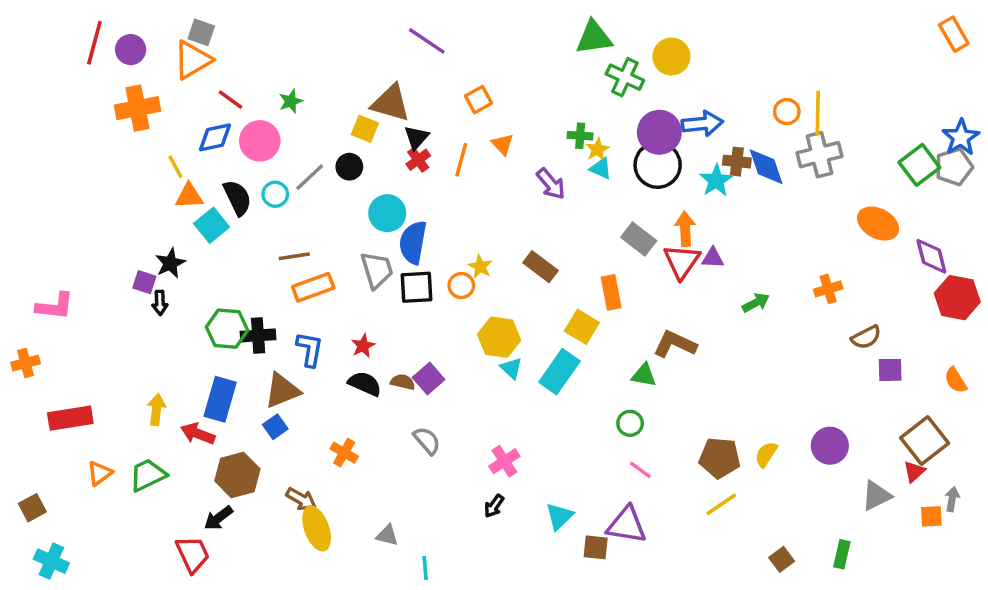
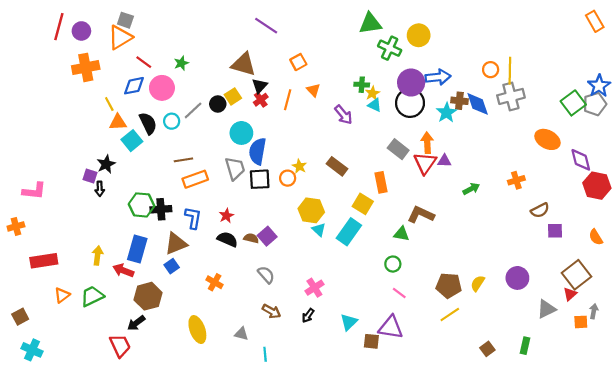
yellow square: (365, 129) -> (233, 96), moved, turned 35
brown arrow: (301, 499) -> (271, 311), moved

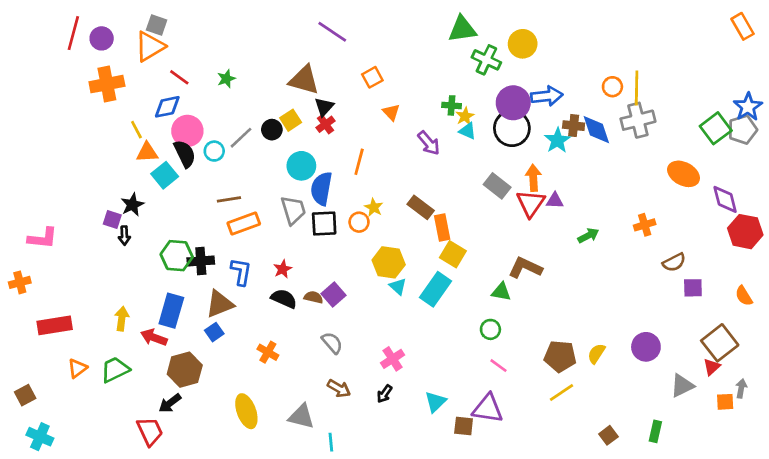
pink circle: (162, 88) -> (187, 131), moved
orange line: (288, 100) -> (359, 162), moved
orange rectangle: (381, 182) -> (442, 227), moved
gray triangle: (241, 334) -> (301, 417), size x1.5

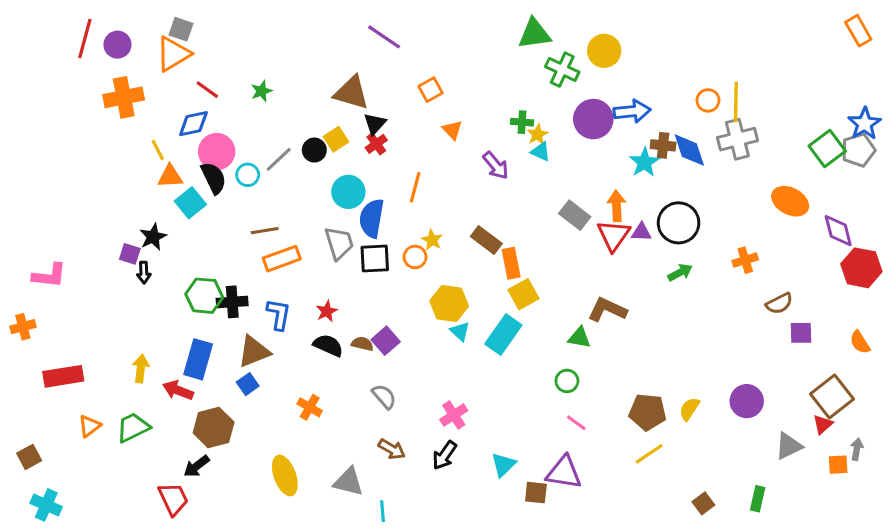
black circle: (512, 128) -> (679, 223), moved
yellow square: (453, 254) -> (524, 294), turned 30
black arrow: (384, 394) -> (444, 455), size x1.4

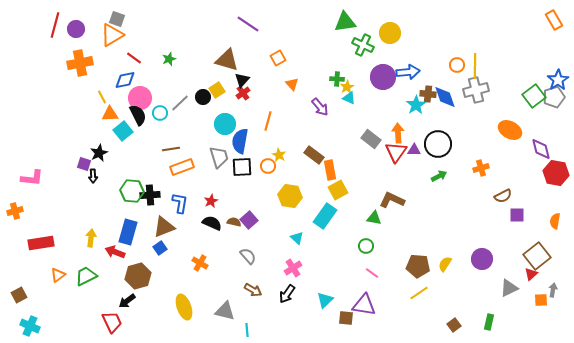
cyan triangle: (460, 331) -> (297, 238), moved
orange semicircle: (860, 342) -> (555, 221), turned 42

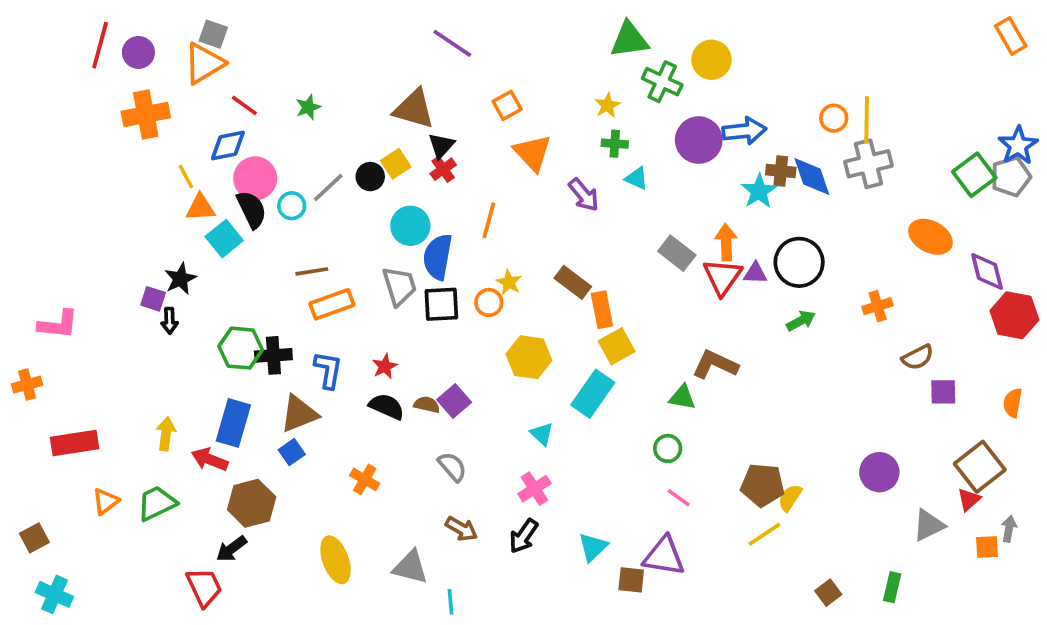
orange triangle: (292, 84) -> (533, 153), size x1.6
yellow star: (347, 87) -> (607, 105), moved
yellow semicircle: (445, 264) -> (790, 498), moved

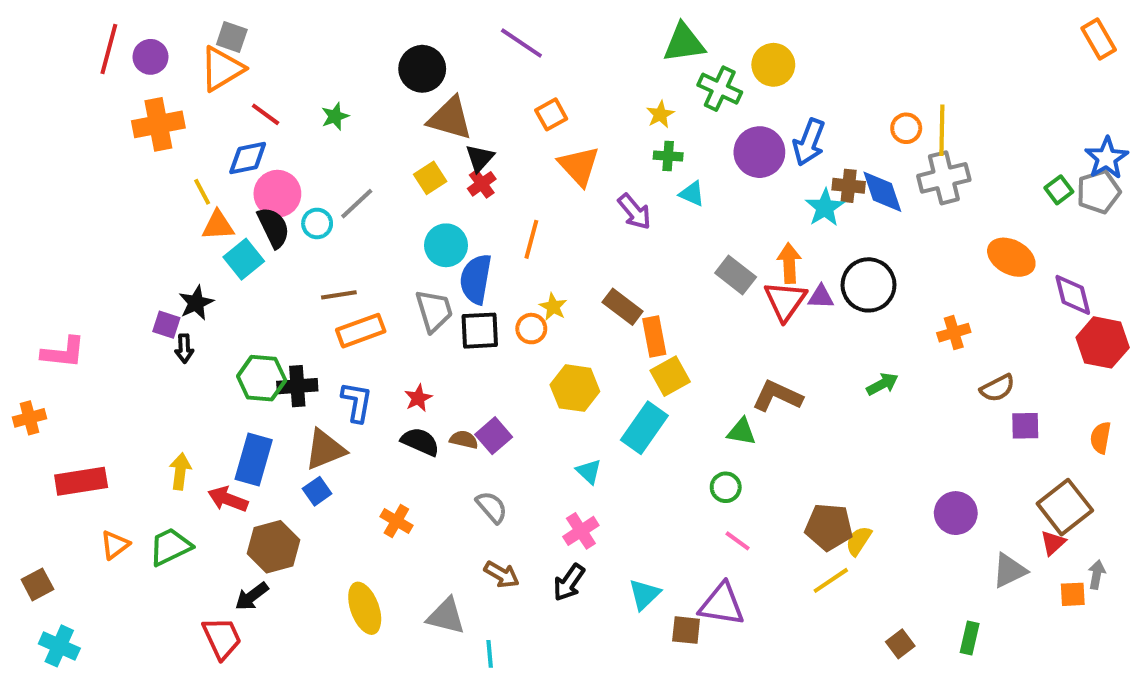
purple line: (452, 43) -> (521, 43), moved
blue arrow: (744, 131) -> (809, 142), turned 117
green square: (974, 175) -> (1059, 190), size x0.6
black circle: (370, 177) -> (422, 69), moved, size x1.5
green arrow: (801, 321) -> (882, 384), moved

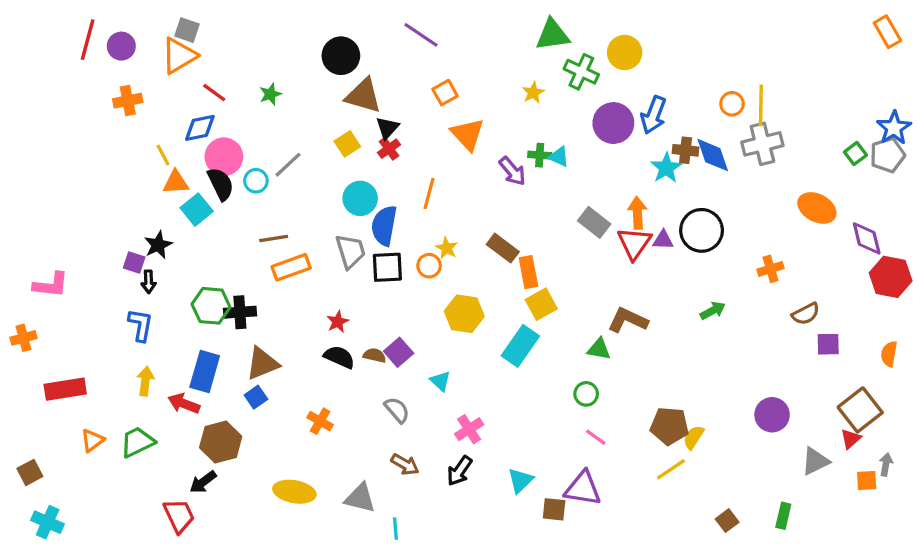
orange cross: (158, 124) -> (128, 101), size x0.7
green cross: (668, 156) -> (540, 155), moved
blue L-shape: (357, 402) -> (141, 325), moved
cyan triangle: (589, 471) -> (440, 381), moved
yellow ellipse: (365, 608) -> (294, 492), turned -60

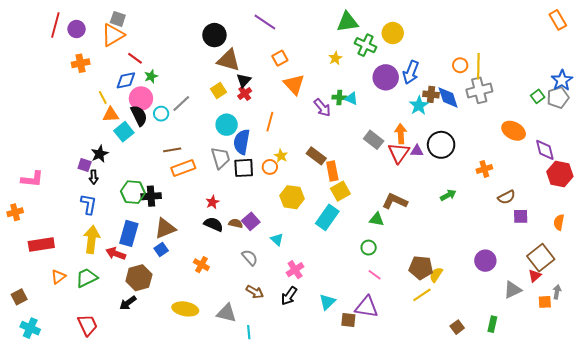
green star: (270, 94) -> (151, 76), moved
yellow arrow: (145, 381) -> (92, 239), size x1.5
red trapezoid: (179, 516) -> (88, 325), moved

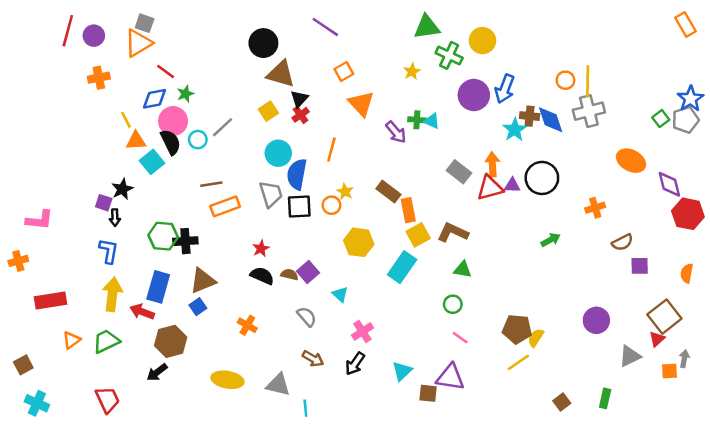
red triangle: (399, 153) -> (490, 188), turned 40
brown L-shape: (395, 201) -> (453, 232), moved

